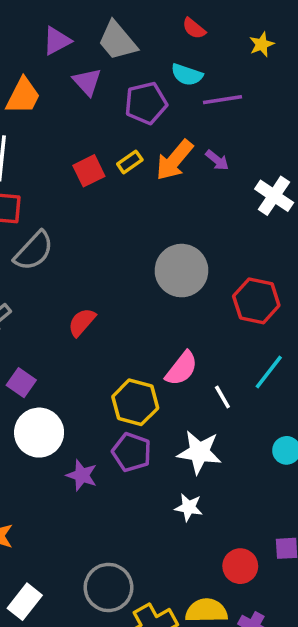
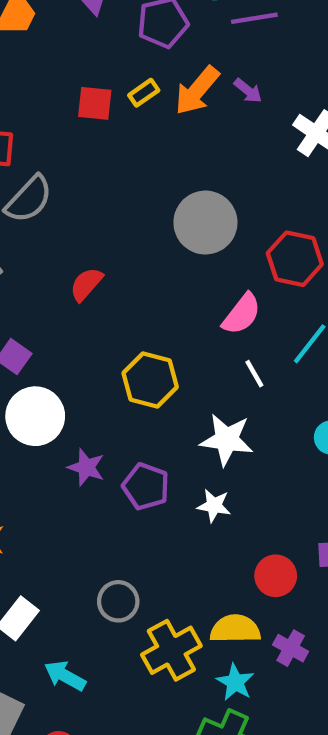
red square: (89, 171) -> (95, 103), turned 32
pink semicircle: (181, 368) -> (242, 314), moved
purple pentagon: (132, 452) -> (146, 486), moved
gray circle: (108, 587) -> (118, 601), size x0.7

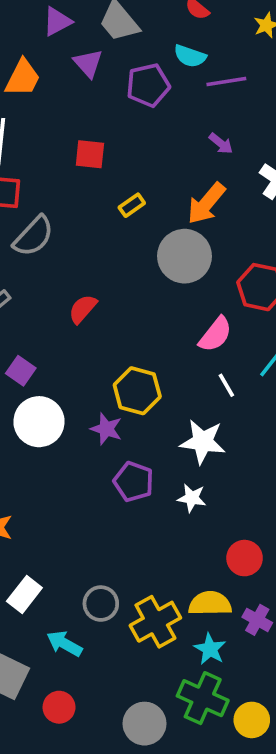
orange arrow: (197, 91) -> (206, 203), moved
yellow rectangle: (144, 93) -> (132, 205), moved
purple star: (86, 467) -> (106, 429), moved
gray circle: (118, 601) -> (101, 604), moved

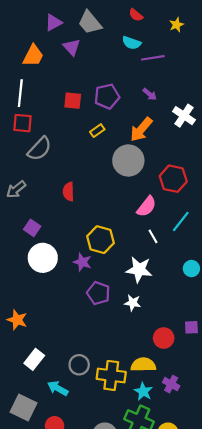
purple pentagon: (148, 85) -> (107, 96), moved
red semicircle: (83, 309) -> (68, 192), turned -42
purple cross: (257, 620) -> (171, 384), moved
yellow cross: (155, 622) -> (111, 375), turned 36

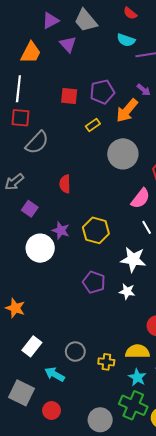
orange arrow: (141, 129) -> (127, 110), moved
purple square: (32, 228) -> (30, 209), moved
purple star: (82, 262) -> (61, 230), moved
yellow cross: (111, 375) -> (106, 362), size x0.6

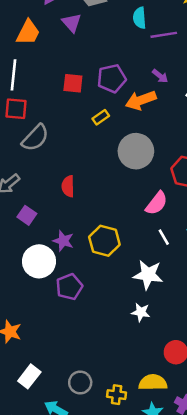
cyan semicircle: (126, 40) -> (140, 18), turned 66
orange arrow: (127, 110) -> (141, 100), turned 30
purple pentagon: (94, 282) -> (69, 287), moved, turned 30

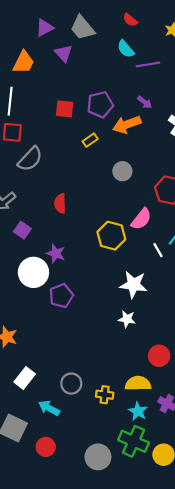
cyan semicircle: (140, 18) -> (126, 49), turned -36
gray circle: (136, 151) -> (122, 171), size x0.6
white line: (164, 237) -> (158, 250), moved
yellow hexagon: (104, 241) -> (111, 236), moved

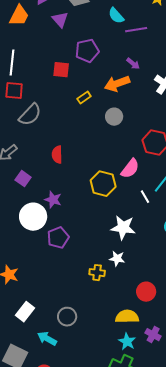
orange trapezoid: (23, 62) -> (19, 16), moved
purple pentagon: (100, 105) -> (87, 51), moved
gray circle: (122, 171) -> (114, 117), moved
yellow cross: (105, 395) -> (97, 273), moved

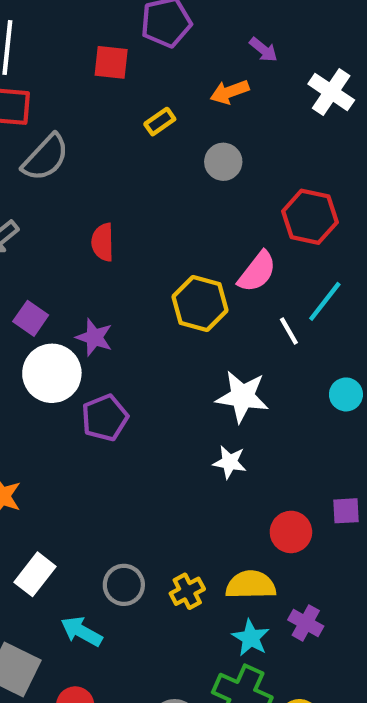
orange arrow: (117, 84) -> (230, 92), size x0.7
purple square: (23, 179) -> (31, 318), moved
yellow cross: (97, 273) -> (187, 591), moved, turned -35

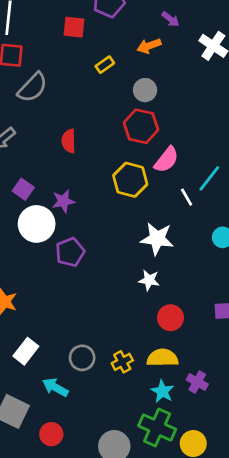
red hexagon: (310, 217) -> (141, 126), moved
purple star: (94, 337) -> (63, 201), turned -30
red circle: (291, 532) -> (170, 318), moved

